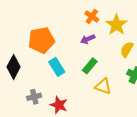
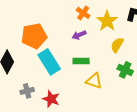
green rectangle: (90, 66) -> (81, 61), turned 49
cyan rectangle: (57, 67) -> (49, 62), size x1.4

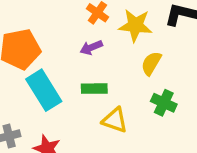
yellow star: (107, 21) -> (135, 25), turned -30

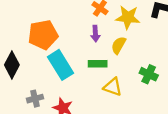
purple arrow: (91, 48) -> (95, 34), turned -70
yellow semicircle: (151, 63) -> (119, 45), moved

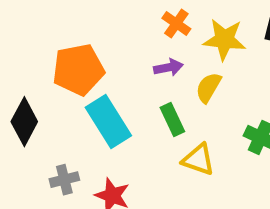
purple arrow: (95, 34) -> (168, 68), turned -98
green rectangle: (98, 64) -> (172, 120), turned 66

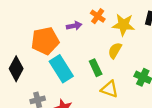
purple arrow: (168, 68) -> (74, 26), moved

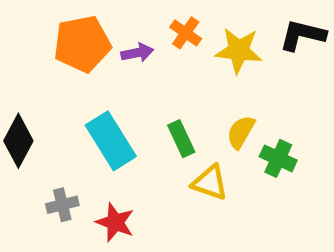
orange pentagon: (45, 41) -> (82, 44), moved
yellow semicircle: (115, 50) -> (241, 132), moved

